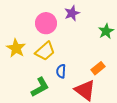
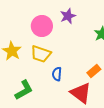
yellow trapezoid: (45, 51) -> (41, 54), turned 60
green L-shape: (40, 87) -> (24, 90), moved

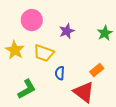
purple star: (68, 16) -> (67, 31), moved
pink circle: (42, 26) -> (32, 20), moved

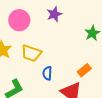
purple star: (67, 31) -> (54, 14), moved

